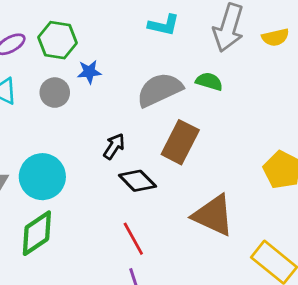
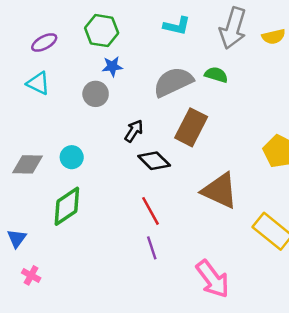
green hexagon: (58, 40) -> (102, 31), moved
gray circle: (55, 93) -> (96, 94), moved
cyan circle: (42, 177) -> (72, 157), size x0.6

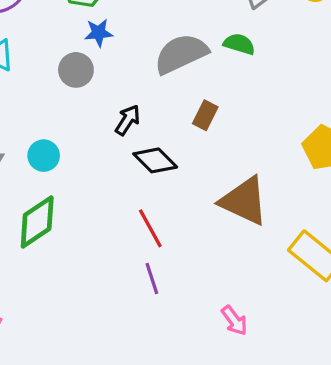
brown rectangle: (191, 127) -> (205, 115), size x0.6
pink arrow: (213, 279) -> (234, 320), size x0.6

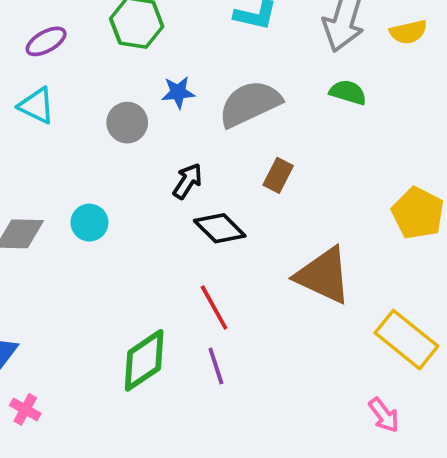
blue star: (99, 33) -> (178, 92), moved
green semicircle: (239, 44) -> (348, 92), moved
green diamond: (37, 222) -> (144, 360), moved
pink arrow: (234, 320) -> (384, 415), moved

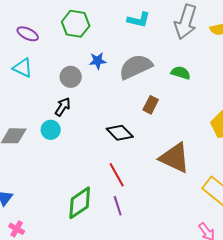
purple ellipse: (46, 41) -> (28, 34), turned 55
green semicircle: (348, 92) -> (181, 73), moved
black arrow: (188, 181) -> (63, 107), moved

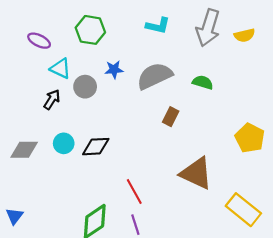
cyan triangle: (23, 68) -> (60, 68), moved
black arrow: (63, 107) -> (52, 99), moved
black diamond: (120, 133) -> (96, 147), moved, turned -48

